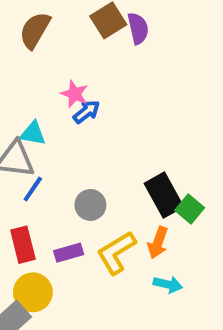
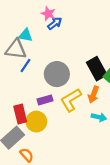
gray circle: (90, 205) -> (57, 74), size x1.5
red rectangle: (23, 245) -> (20, 114), moved
yellow circle: (33, 292) -> (36, 122), moved

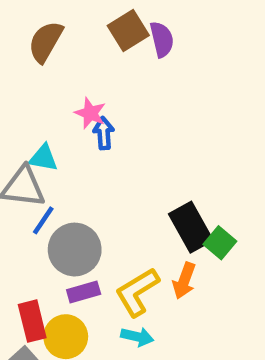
blue arrow: (55, 23) -> (104, 133), turned -56
gray circle: (57, 74) -> (75, 250), moved
cyan arrow: (99, 117) -> (137, 337), moved

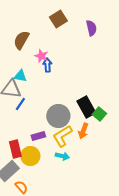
purple semicircle: (162, 39) -> (91, 28), moved
brown semicircle: (46, 42) -> (21, 40), moved
gray circle: (75, 250) -> (58, 116), moved

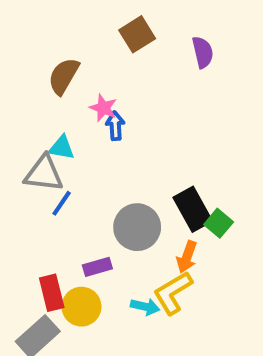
yellow L-shape: (62, 136) -> (173, 293), moved

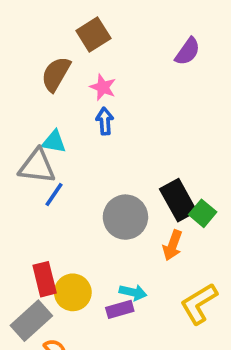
brown square: (137, 34) -> (93, 34), moved
purple semicircle: (203, 52) -> (188, 51), turned 48
pink star: (103, 108) -> (103, 87), moved
purple rectangle: (97, 267) -> (120, 309), moved
yellow L-shape: (173, 293) -> (199, 304), moved

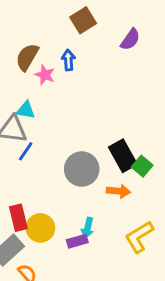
brown square: (93, 34) -> (83, 20), moved
pink star: (103, 87) -> (45, 75), moved
blue arrow: (105, 121) -> (68, 60), moved
orange arrow: (173, 245) -> (118, 191), turned -105
cyan arrow: (133, 292) -> (88, 228), turned 90

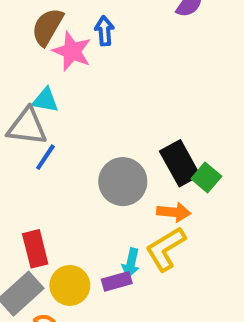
pink star: (45, 75) -> (72, 51), size x1.4
yellow circle: (40, 228) -> (70, 285), moved
yellow L-shape: (139, 237) -> (166, 249), moved

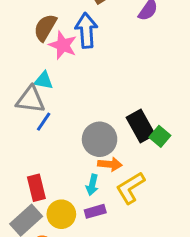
blue arrow: (104, 31) -> (86, 30), size x1.6
orange arrow: (174, 212) -> (110, 164), moved
cyan arrow: (131, 263) -> (92, 185), moved

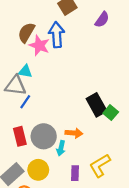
gray circle: (100, 139) -> (44, 136), moved
red rectangle: (36, 188) -> (20, 136), moved
yellow L-shape: (130, 188) -> (100, 165), moved
purple rectangle: (95, 211) -> (75, 173), moved, turned -72

